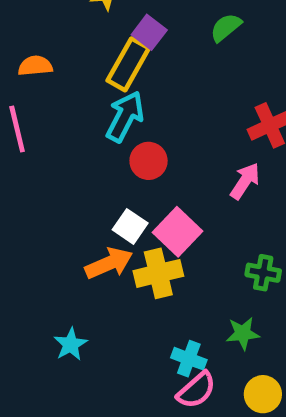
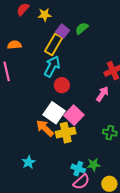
green semicircle: (226, 27) -> (82, 28), moved
white square: (130, 226) -> (54, 113), size x1.5
orange arrow: (109, 263) -> (45, 128), turned -114
green star: (243, 333) -> (94, 165), moved

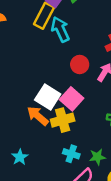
cyan arrow: (52, 66) -> (60, 29), moved, turned -50
red circle: (62, 85) -> (80, 64), moved
cyan cross: (78, 169) -> (71, 154), moved

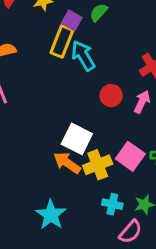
pink square: (72, 99) -> (130, 156), moved
cyan star: (20, 157) -> (51, 215), size x1.5

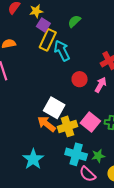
purple square: (72, 20) -> (43, 25), moved
cyan cross: (112, 204) -> (76, 154), size x1.5
pink semicircle: (130, 232) -> (88, 174), turned 90

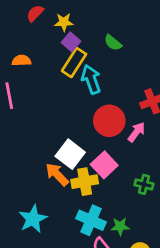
green semicircle: (74, 21) -> (113, 43), turned -104
red circle: (80, 79) -> (109, 121), size x1.5
pink square: (90, 122) -> (104, 165), moved

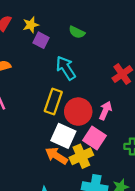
yellow rectangle: (74, 63) -> (53, 102), moved
red circle: (109, 121) -> (78, 112), moved
pink arrow: (136, 132) -> (105, 111), moved

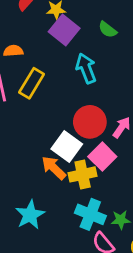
purple square: (41, 40) -> (64, 30), size x1.5
yellow rectangle: (53, 102) -> (32, 83), moved

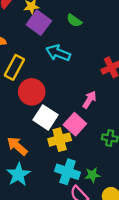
cyan arrow: (86, 68) -> (58, 53), turned -45
red circle: (90, 122) -> (32, 92), moved
orange arrow: (54, 168) -> (17, 146), moved

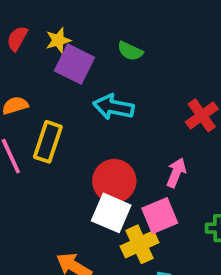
red circle: (32, 92) -> (114, 181), moved
pink square: (75, 124) -> (160, 216), turned 35

